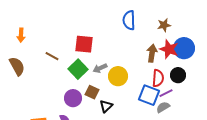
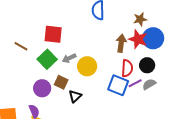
brown star: (164, 25) -> (140, 19), moved
gray semicircle: (163, 107) -> (149, 84), moved

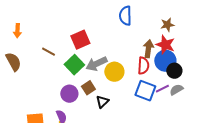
red square: (53, 34) -> (80, 40), turned -30
blue circle: (153, 38) -> (165, 61), moved
gray arrow: (69, 58) -> (96, 64), size x1.5
red semicircle: (127, 68) -> (143, 66), moved
brown square: (61, 82) -> (88, 88), turned 32

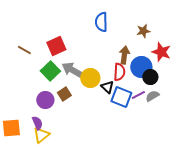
red star: (165, 45) -> (161, 52), moved
brown line: (48, 52) -> (24, 50), moved
gray arrow: (96, 64) -> (72, 70), turned 55
black triangle: (102, 102) -> (107, 87), moved, turned -32

